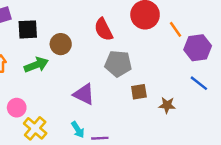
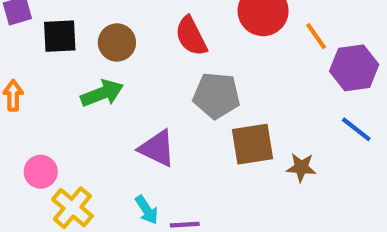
brown circle: (61, 44) -> (117, 42), moved
green arrow: (36, 65) -> (102, 93), moved
brown square: (139, 92) -> (252, 144), size x1.5

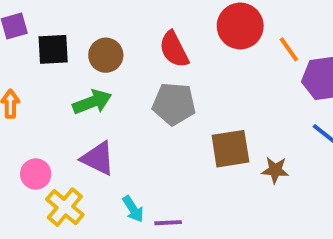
gray pentagon: (216, 95) -> (174, 104), moved
purple triangle: (157, 148) -> (98, 158), moved

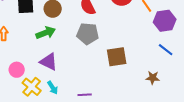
brown star: (275, 170) -> (153, 78), moved
cyan arrow: (133, 209) -> (53, 88), moved

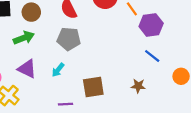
brown square: (117, 57) -> (93, 87), moved
cyan arrow: (53, 88) -> (58, 70), moved, turned 72

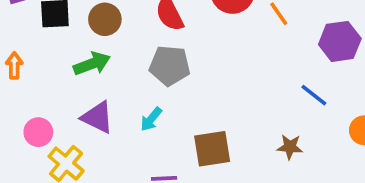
purple hexagon: (151, 25) -> (340, 41), moved

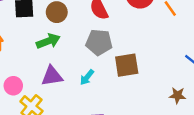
purple triangle: (97, 117) -> (52, 76), turned -35
brown square: (212, 149) -> (127, 65), moved

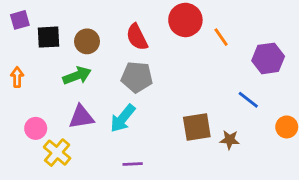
brown square: (127, 65) -> (197, 127), moved
cyan arrow: (87, 77) -> (123, 118), size x1.5

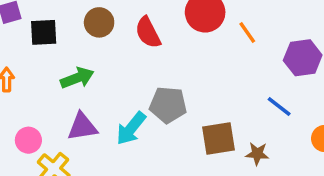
brown circle: (87, 41) -> (99, 22), moved
gray pentagon: (137, 77) -> (168, 105), moved

